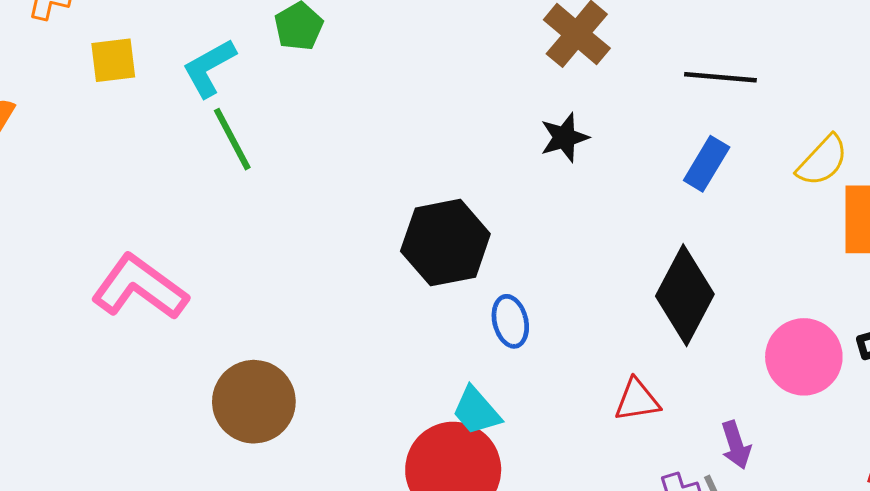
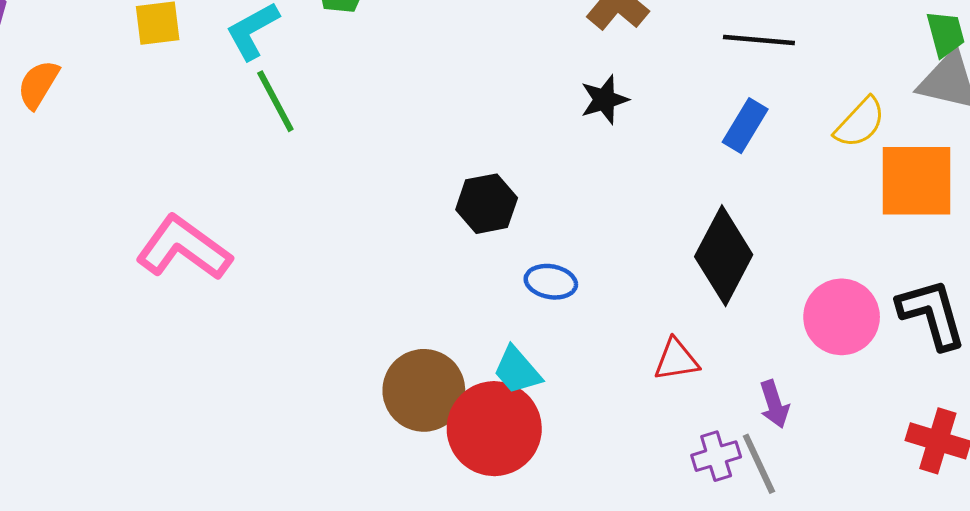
black hexagon: (445, 243) -> (487, 204), size x0.7
blue ellipse: (510, 321) -> (551, 282), turned -66
brown circle: (254, 402) -> (424, 390), moved

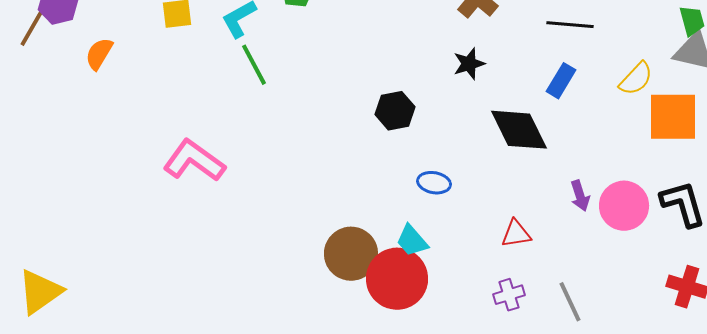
black hexagon: (487, 204) -> (395, 111), moved
black diamond: (724, 256) -> (519, 130), moved, turned -54
purple arrow: (774, 404) -> (580, 196), moved
purple cross: (716, 456) -> (509, 295), moved

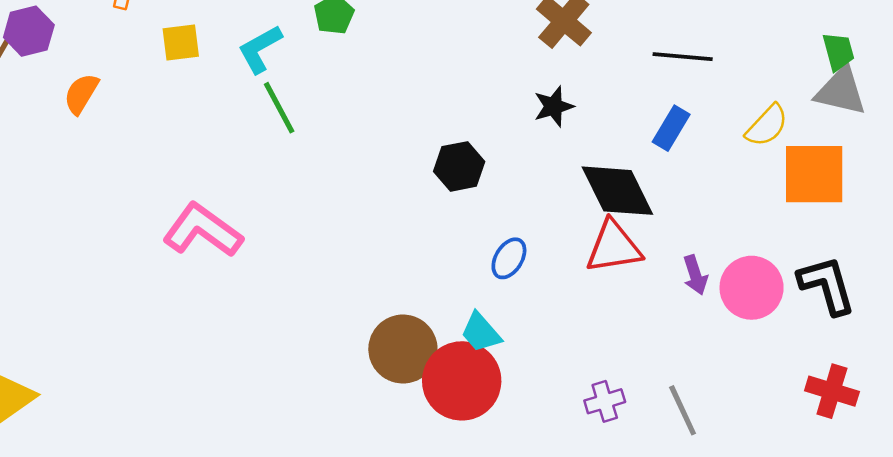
blue ellipse: (434, 183) -> (509, 258), turned -68
red triangle: (516, 234) -> (614, 247), moved, size x1.5

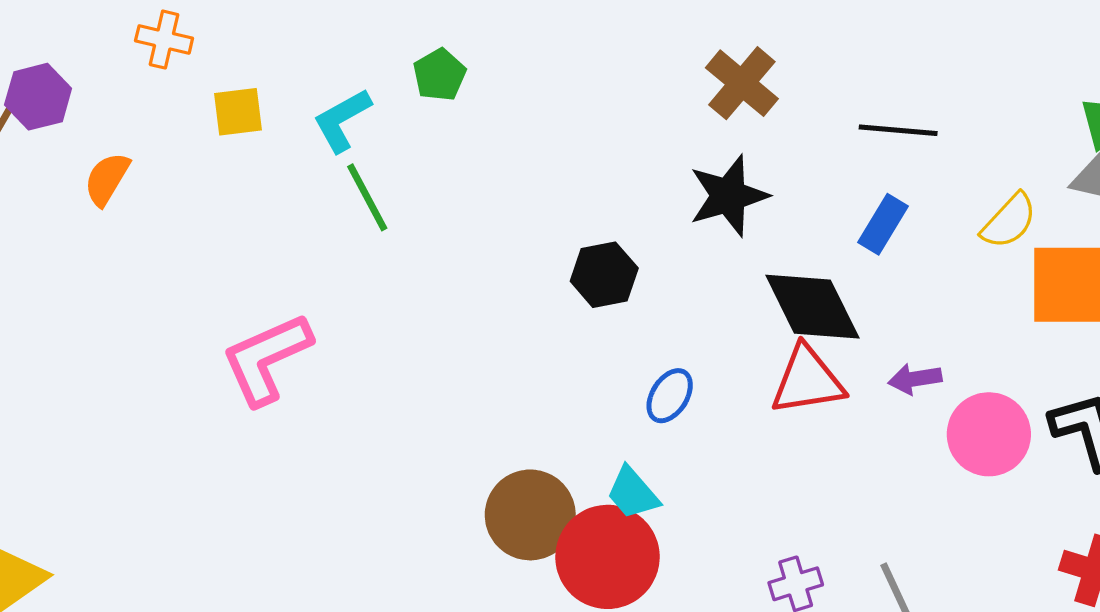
black star: (554, 106) -> (728, 196), size x1.5
pink L-shape: (202, 230) -> (266, 359), turned -60
purple arrow: (695, 275) -> (915, 379), moved, turned 99

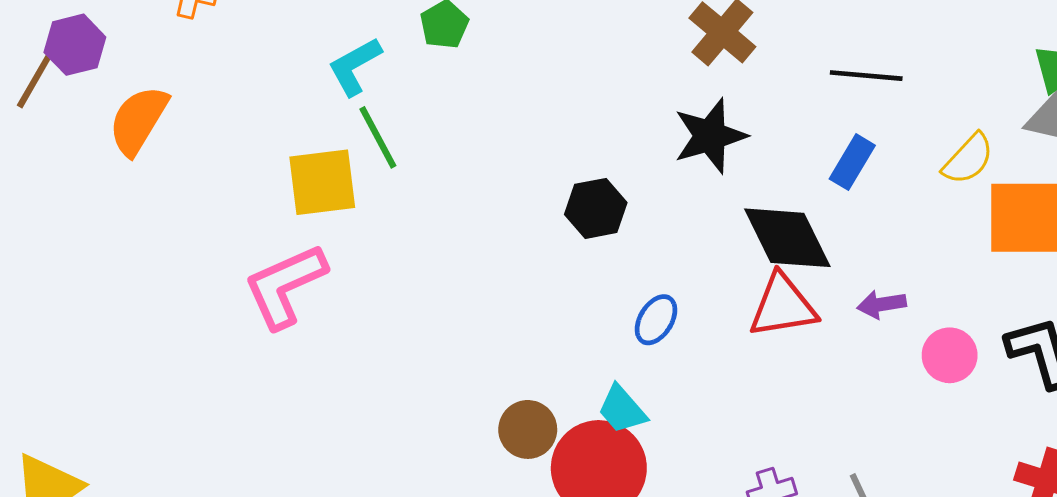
yellow square: (238, 112) -> (322, 182), moved, size x1.5
orange semicircle: (107, 179) -> (138, 120), size x1.4
pink circle: (989, 434) -> (950, 355), size x0.7
brown circle: (530, 515) -> (528, 429), size x0.7

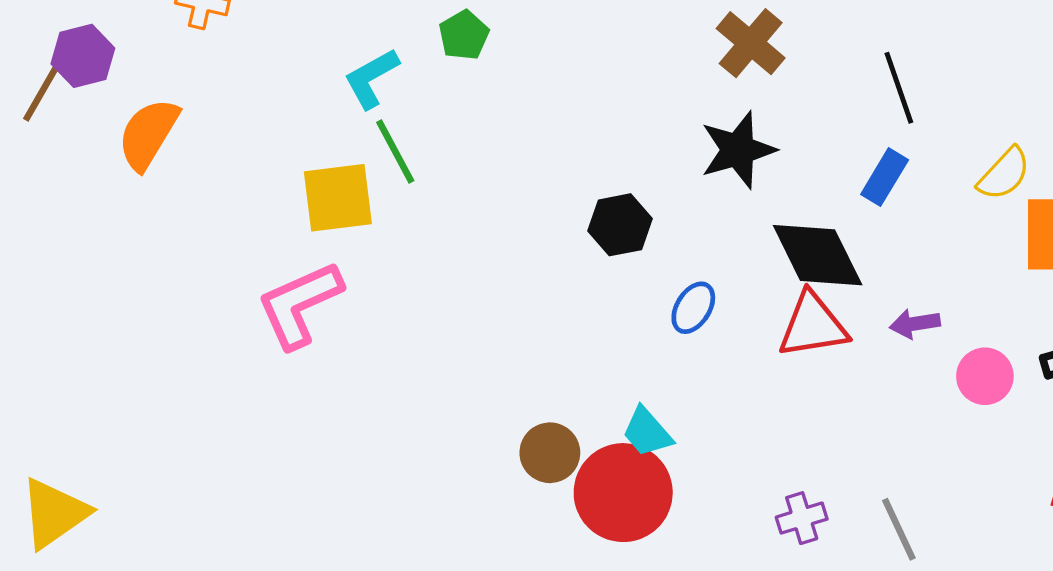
black line: (866, 76) -> (899, 88), turned 66
blue ellipse: (656, 320) -> (693, 308), moved

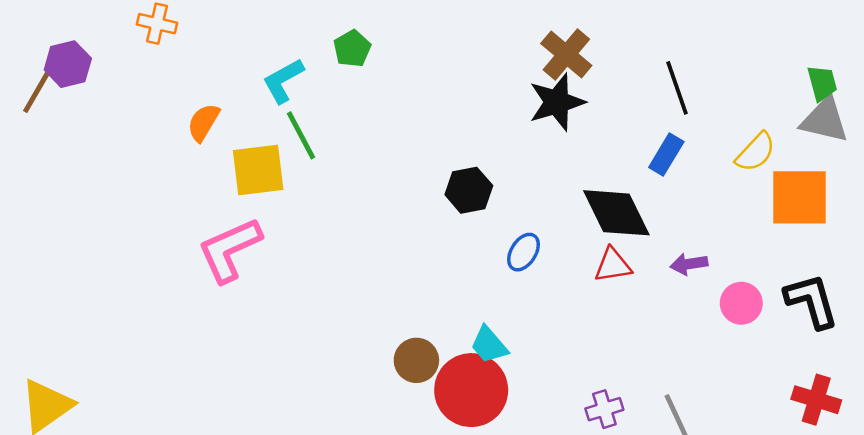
orange semicircle: (148, 134) -> (203, 122), moved, size x0.7
black star: (738, 150) -> (557, 102), moved
red triangle: (813, 325) -> (613, 265), size x0.7

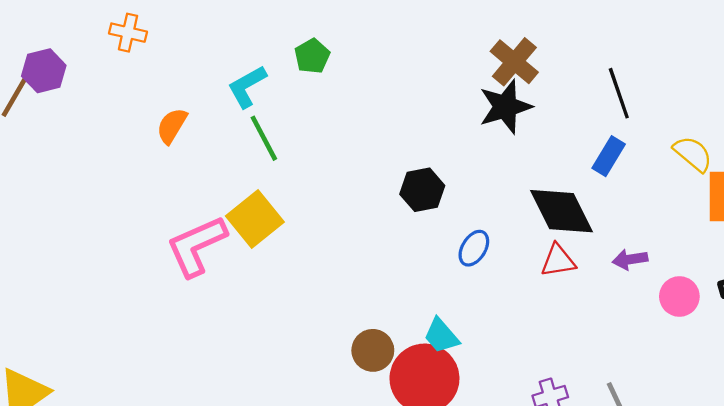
yellow semicircle: (756, 152) -> (693, 154), turned -93
yellow square: (258, 170) -> (255, 219), moved, turned -32

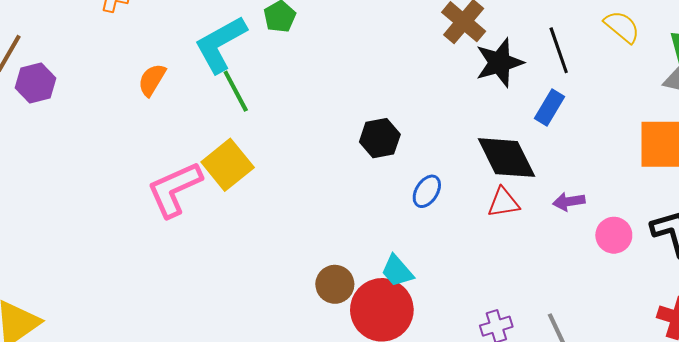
purple hexagon: (44, 71) -> (35, 83), moved
cyan L-shape: (247, 86) -> (220, 44), size x1.5
black star: (505, 107) -> (499, 63), moved
yellow semicircle: (693, 154) -> (622, 27), moved

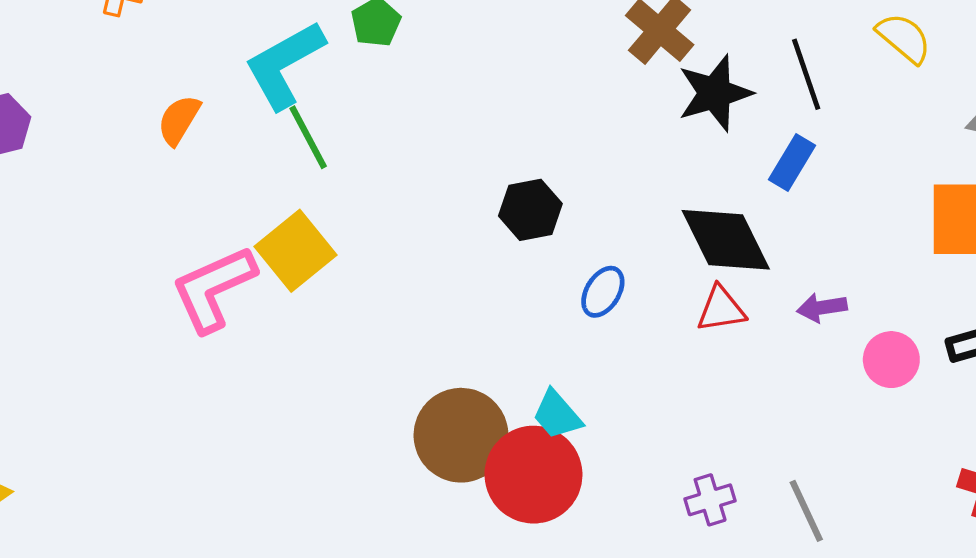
brown circle: (335, 284) -> (461, 435), size x1.6

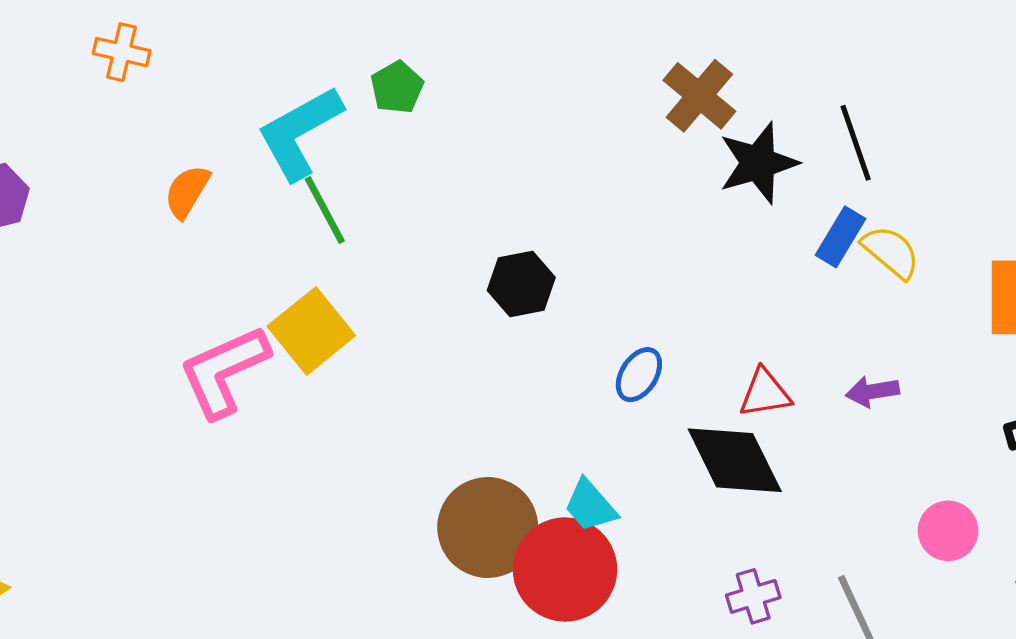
yellow semicircle: (904, 38) -> (891, 252), moved
black hexagon: (530, 210) -> (521, 284), moved
black diamond: (726, 240) -> (735, 460), moved
pink circle: (891, 360) -> (948, 531), moved

